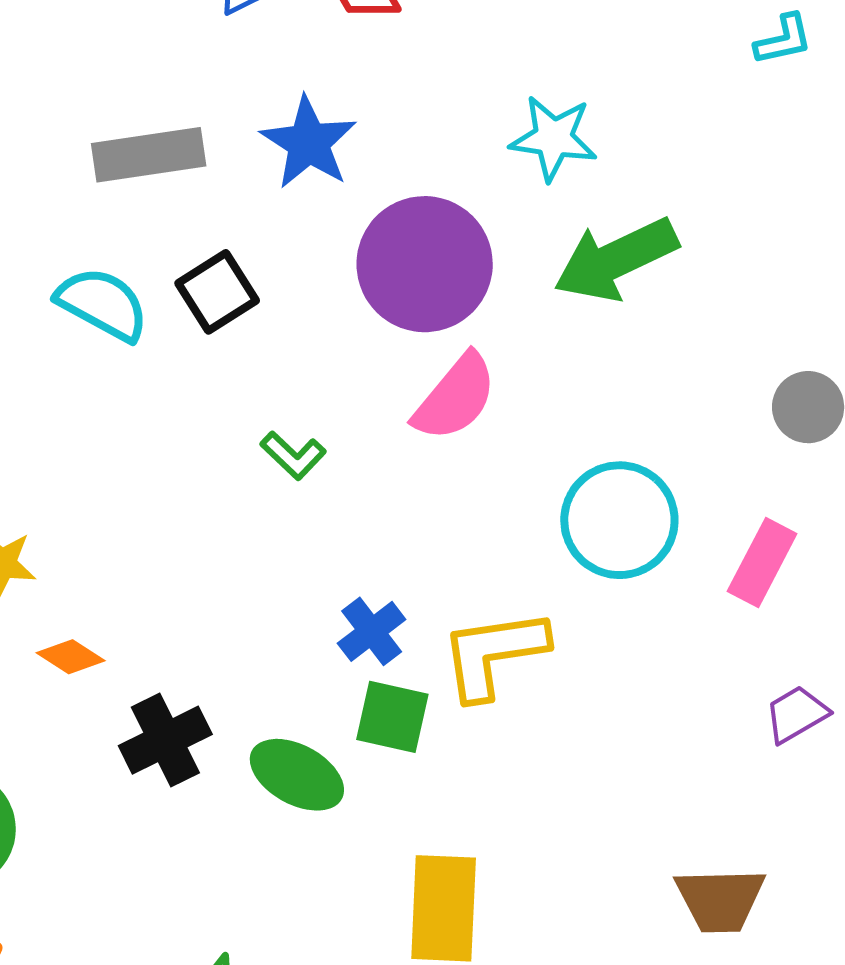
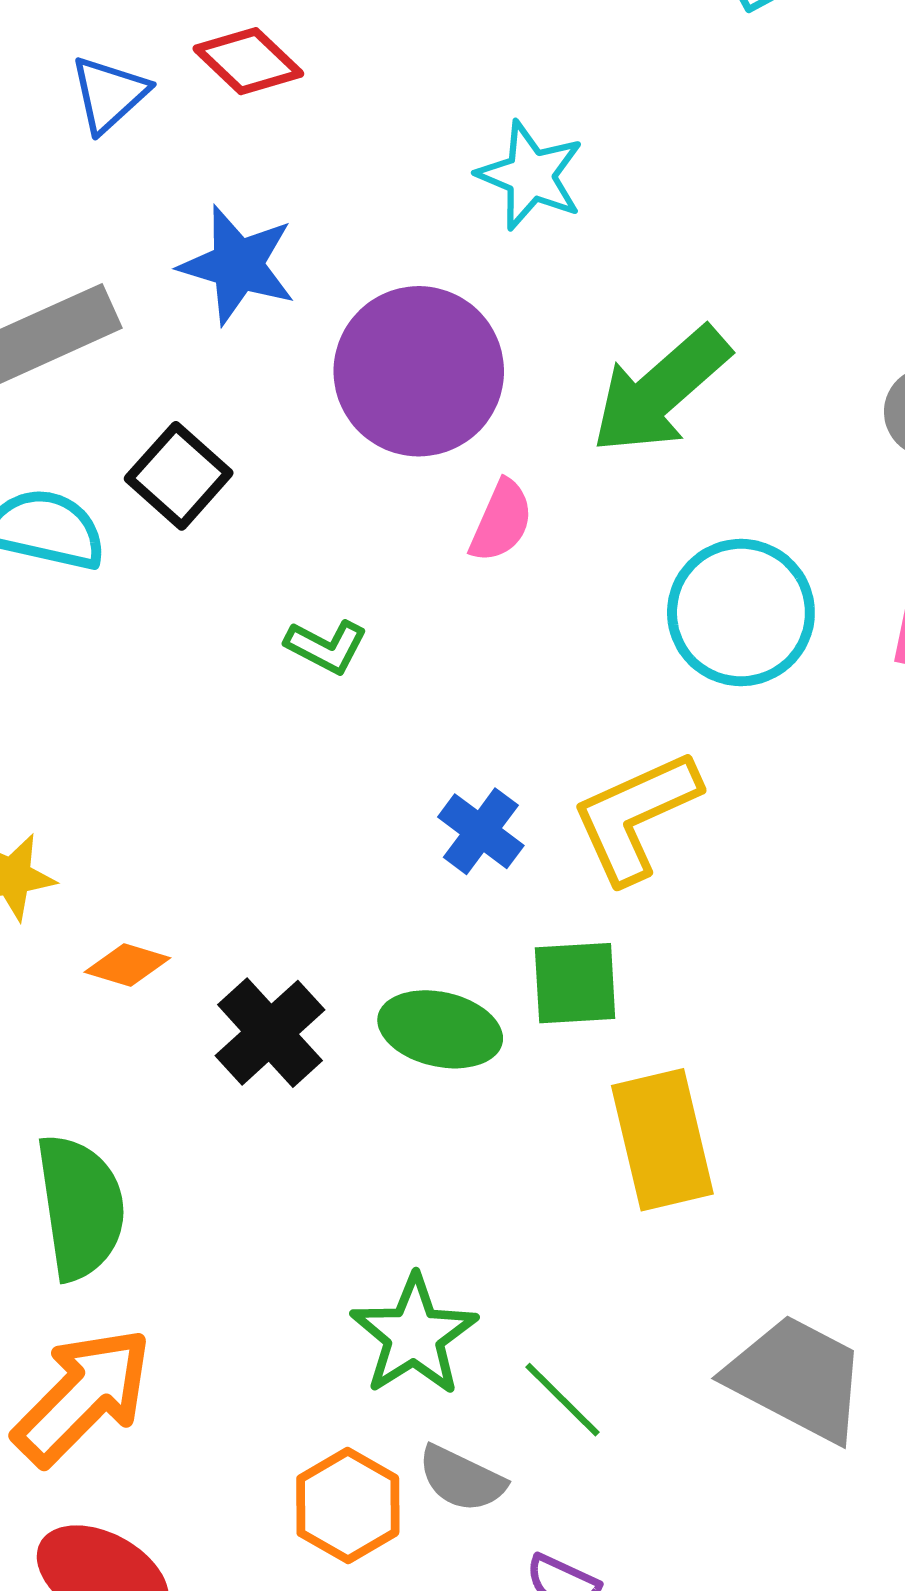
cyan star: (553, 138) -> (531, 175), turned 30
green arrow: (616, 259) -> (661, 390), moved
pink semicircle: (455, 397) -> (501, 521), size x0.7
green square: (392, 717) -> (575, 983), moved

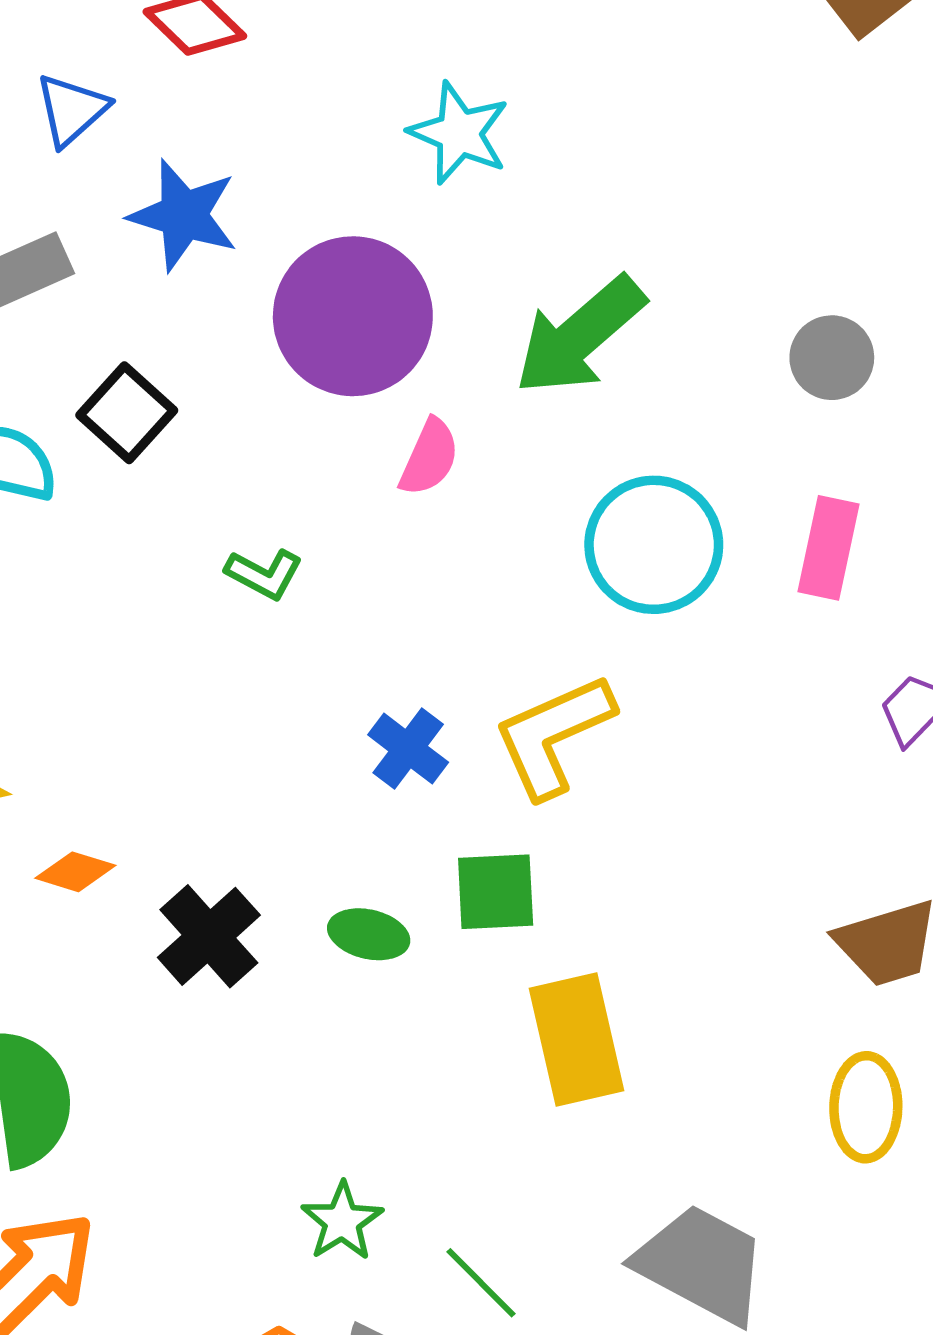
blue triangle: (109, 94) -> (72, 110), moved
green ellipse: (440, 1029) -> (369, 934), size x0.7
green star: (414, 1335) -> (342, 1221), size x0.7

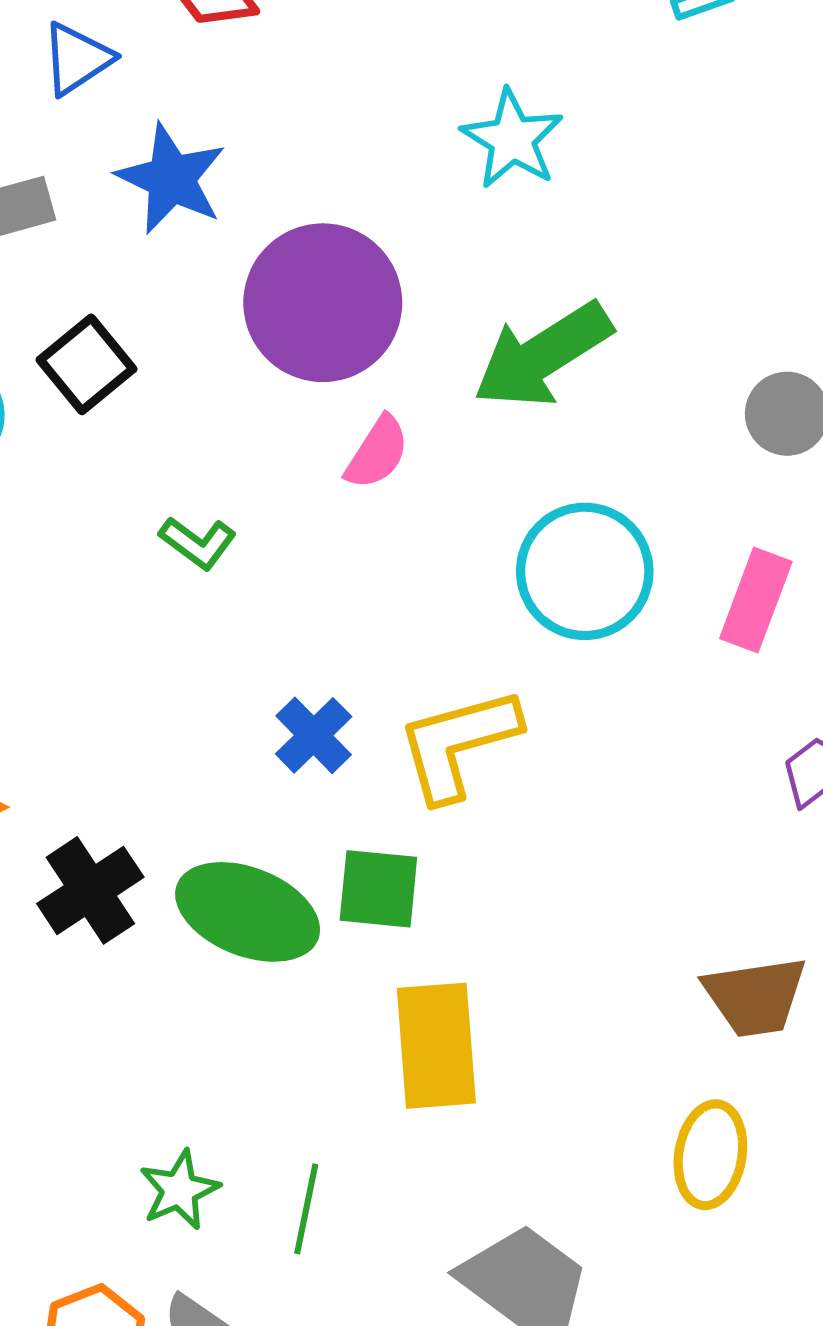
cyan star: (459, 133) -> (512, 139), moved
green ellipse: (369, 934) -> (248, 912), size x1.8
green line: (481, 1283) -> (306, 1209), moved, turned 48

